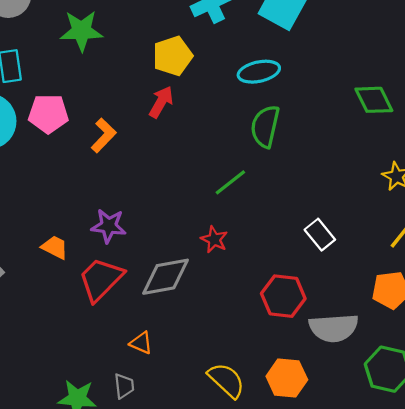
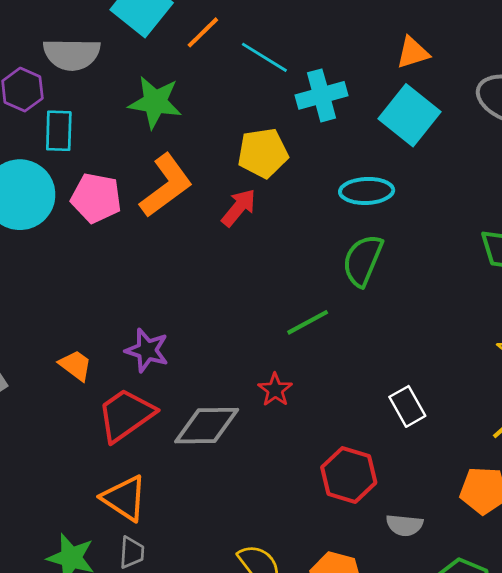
orange L-shape: (104, 135) -> (166, 186), moved, size x1.5
gray semicircle: (334, 328) -> (405, 525), size x0.6
orange triangle: (141, 343) -> (124, 498), moved, size x1.6

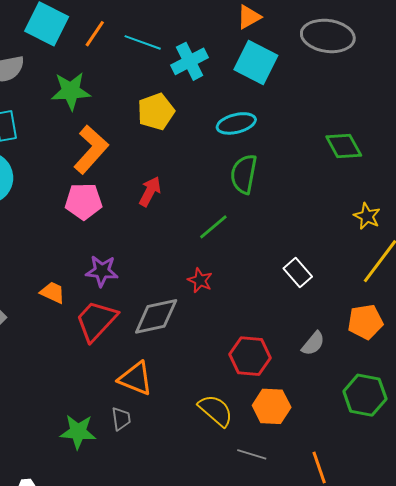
pink pentagon: (96, 198) -> (84, 201), moved
red arrow: (239, 208) -> (150, 191), moved
red hexagon: (349, 475) -> (250, 356), moved
orange triangle: (124, 498) -> (136, 378), moved
gray semicircle: (405, 525) -> (313, 343), moved, turned -44

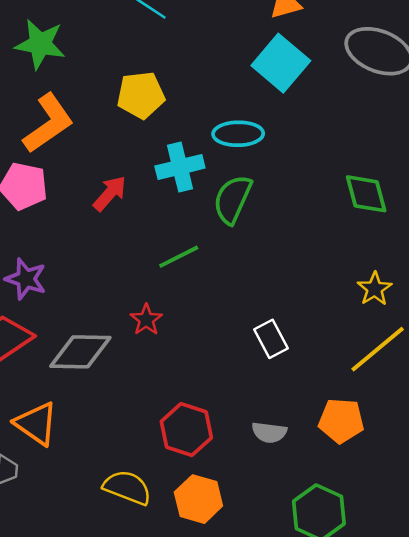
cyan cross: (190, 61) -> (180, 167), moved
gray semicircle: (313, 343) -> (269, 432), turned 44
yellow semicircle: (216, 410) -> (127, 487), turned -33

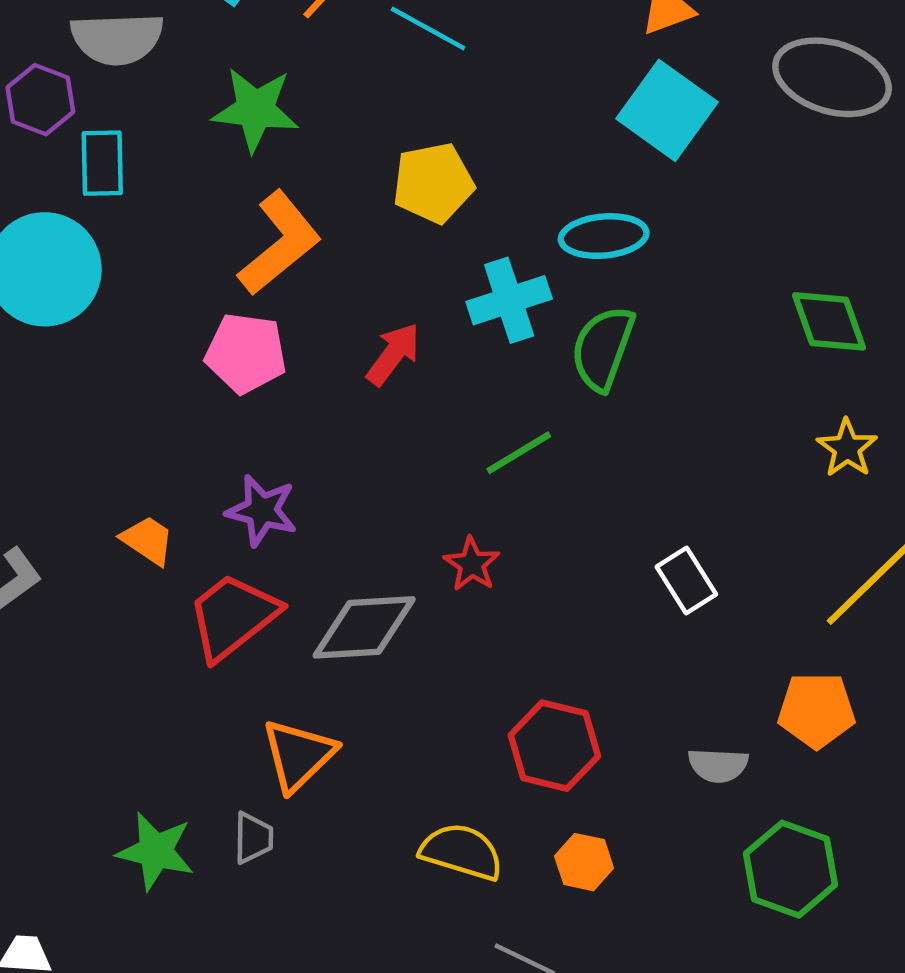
yellow star: (375, 289) -> (847, 448), moved
orange triangle: (36, 424) -> (298, 755), turned 45
gray semicircle: (269, 432) -> (718, 765), moved
orange hexagon: (198, 499) -> (584, 862), size x0.7

